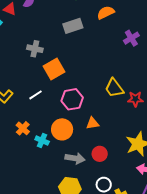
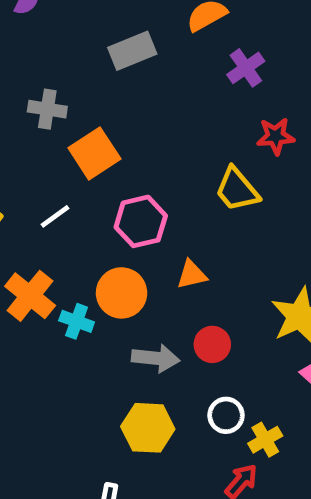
purple cross: (131, 38) -> (246, 68), moved
red star: (135, 99) -> (276, 136), moved
orange cross: (23, 128) -> (30, 296), size x1.5

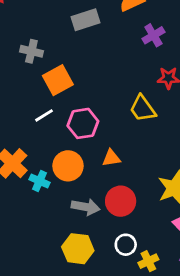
white line: (55, 216) -> (44, 115), moved
red circle: (212, 344) -> (121, 201), size x1.4

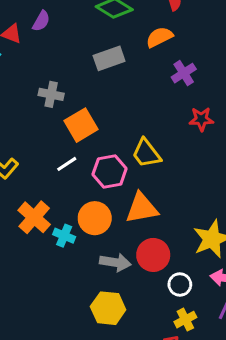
yellow trapezoid: (143, 109) -> (146, 153), moved
orange triangle: (111, 158) -> (142, 208), size x1.6
white circle: (126, 245) -> (180, 284), moved

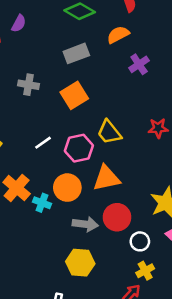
red star: (201, 119) -> (158, 128), moved
orange square: (81, 125) -> (74, 95), moved

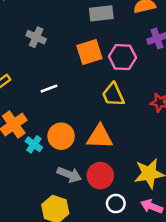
gray cross: (28, 85) -> (36, 37), moved
pink hexagon: (79, 148) -> (123, 57), moved

